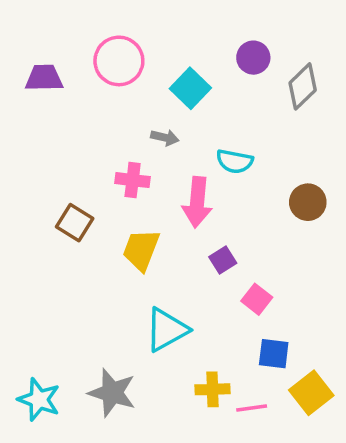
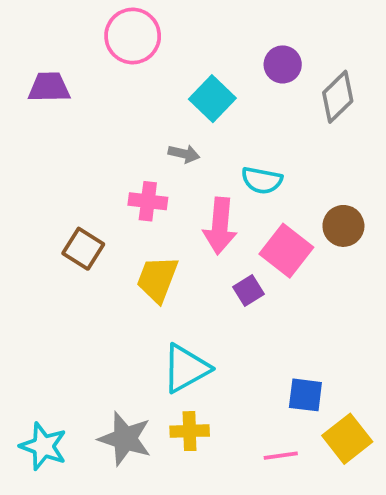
pink circle: (119, 61) -> (133, 36), moved
pink square: (257, 299) -> (286, 251), moved, size x1.5
yellow cross: (212, 389) -> (190, 431), moved

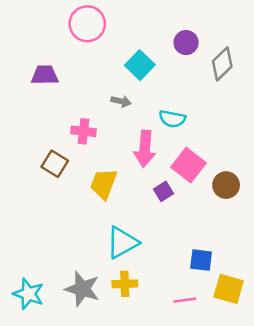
purple trapezoid: (49, 87) -> (45, 75), moved
pink cross: (148, 201) -> (83, 131), moved
brown circle: (343, 226) -> (226, 185), moved
yellow square: (347, 439) -> (229, 289), turned -36

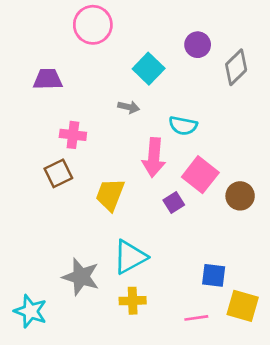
pink cross: (83, 131) -> (73, 135), moved
brown square: (55, 164) -> (58, 173), turned 32
gray star: (82, 289) -> (81, 277), moved

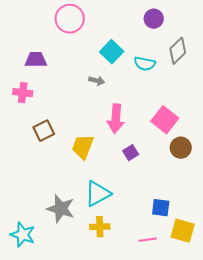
purple circle: (198, 45) -> (154, 19), moved
cyan semicircle: (183, 126) -> (145, 64), moved
pink cross: (73, 135) -> (23, 93), moved
pink square: (200, 175) -> (165, 120), moved

